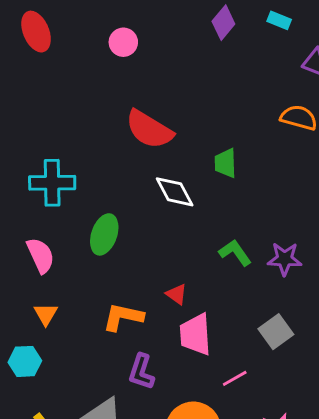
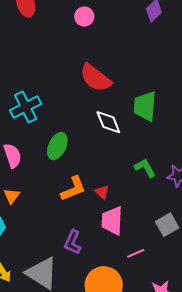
green trapezoid: (225, 163) -> (145, 106), size x1.5
cyan cross: (52, 183) -> (26, 107), turned -32
orange L-shape: (123, 317) -> (73, 189), moved, turned 140

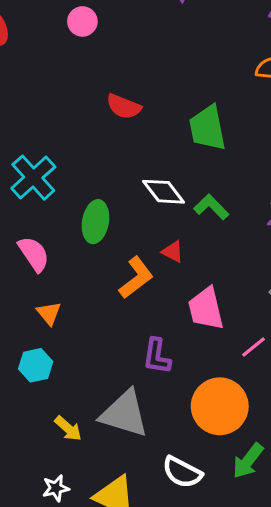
red semicircle: (96, 78) -> (124, 106), size x0.7
white diamond: (108, 122) -> (164, 192), moved
green L-shape: (145, 168) -> (211, 207), moved
red triangle: (102, 192) -> (173, 252), moved

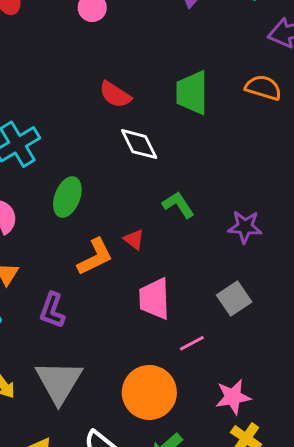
green trapezoid: (207, 128) -> (192, 93), moved
white diamond: (164, 192) -> (139, 144), moved
purple L-shape: (157, 356) -> (52, 310), moved
gray triangle: (124, 414) -> (59, 382), turned 33

